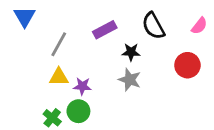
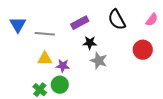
blue triangle: (25, 17) -> (18, 25), moved
gray line: (59, 44) -> (45, 34), turned 66
black star: (131, 52) -> (90, 43), moved

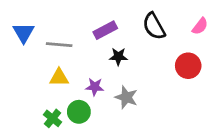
gray star: (99, 61) -> (126, 97), moved
purple star: (63, 66) -> (95, 87), moved

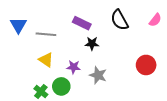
purple rectangle: (105, 30) -> (82, 23), turned 54
red circle: (188, 66) -> (146, 65), moved
yellow triangle: (59, 78) -> (46, 60), turned 35

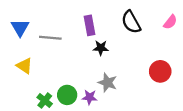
purple rectangle: (82, 23) -> (90, 25), turned 54
yellow triangle: (46, 60) -> (25, 66), moved
purple star: (74, 67) -> (90, 97), moved

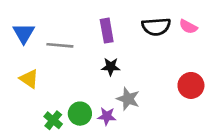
black semicircle: (131, 22) -> (156, 27), turned -65
pink semicircle: (170, 22) -> (188, 27), moved, turned 80
black star: (101, 48) -> (111, 67), moved

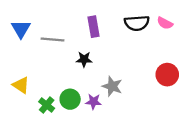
black star: (111, 67) -> (84, 59), moved
yellow triangle: (29, 79) -> (21, 85), moved

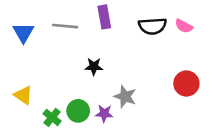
purple rectangle: (93, 27) -> (104, 17), moved
gray line: (52, 39) -> (65, 26), moved

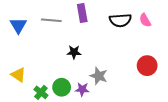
pink semicircle: (184, 26) -> (145, 20), turned 32

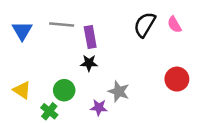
purple rectangle: (82, 13) -> (90, 37), moved
black semicircle: (120, 20) -> (145, 25), turned 125
green circle: (62, 87) -> (64, 90), moved

